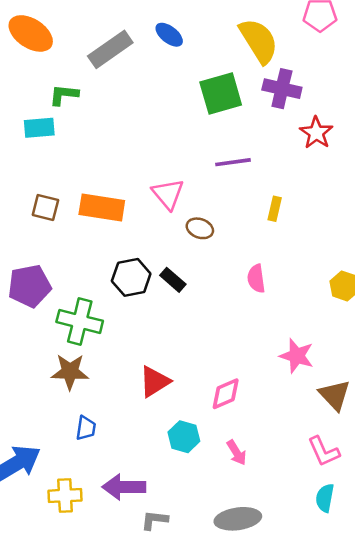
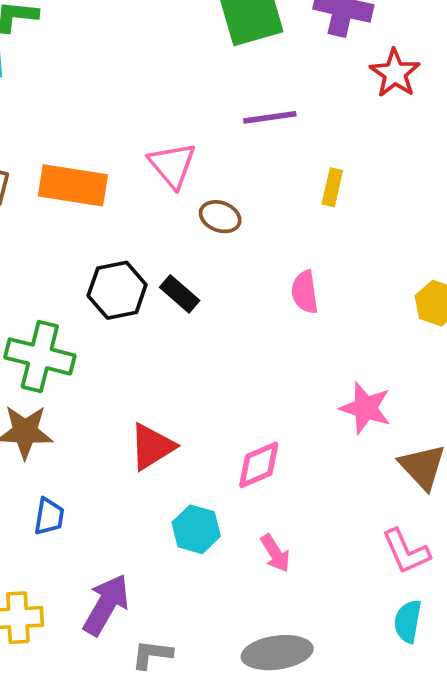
purple arrow: (124, 487) -> (106, 605), turned 120

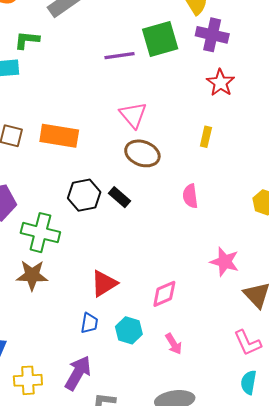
red star: (395, 73) -> (220, 83), moved
purple line: (270, 117) -> (120, 56), moved
pink triangle: (172, 165) -> (133, 115), moved
brown ellipse: (220, 217) -> (142, 153), size x1.5
blue trapezoid: (49, 516) -> (89, 323), moved

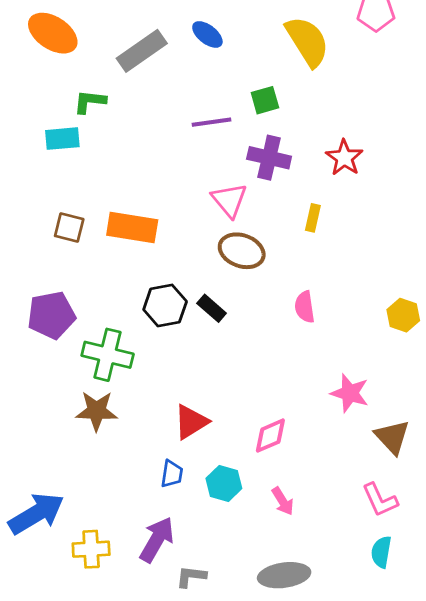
purple cross: (212, 35) -> (269, 158), moved
green square: (160, 39) -> (265, 100), size x0.6
yellow rectangle: (206, 137) -> (313, 218), moved

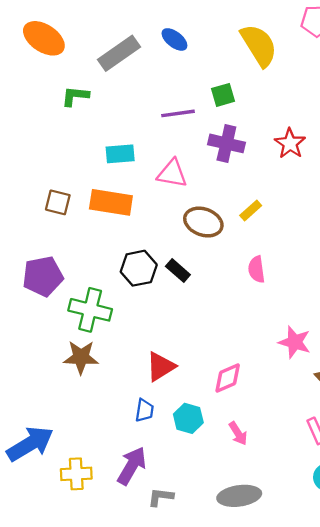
cyan rectangle: (62, 139) -> (120, 154), moved
pink triangle: (229, 200) -> (172, 173), moved, turned -40
yellow rectangle: (313, 218) -> (251, 210), moved, turned 35

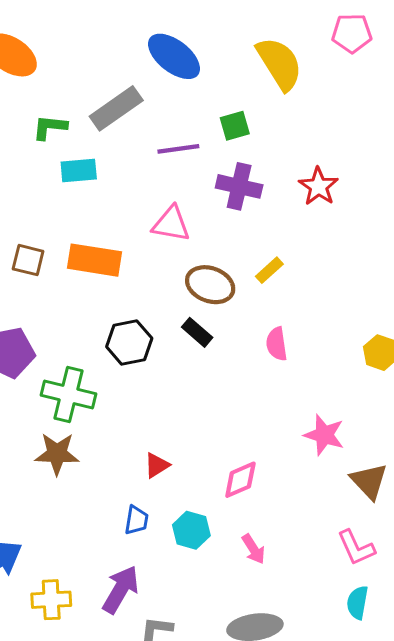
blue ellipse: (174, 39) -> (174, 56), size x1.6
gray rectangle: (119, 53) -> (116, 108), moved
cyan rectangle: (120, 154) -> (79, 171), moved
black rectangle: (178, 271) -> (197, 332), moved
red triangle: (161, 366) -> (157, 465), size x0.7

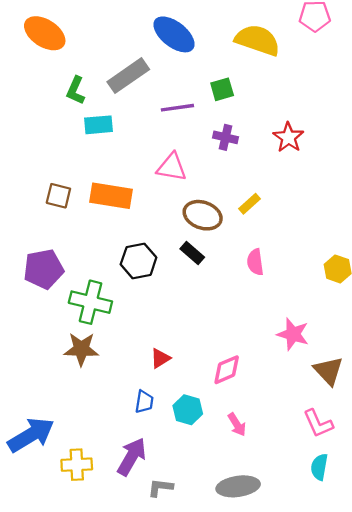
yellow semicircle: (279, 64) -> (258, 40), turned -39
green L-shape: (50, 127) -> (76, 90), turned -72
purple cross: (239, 186) -> (225, 137), size x0.7

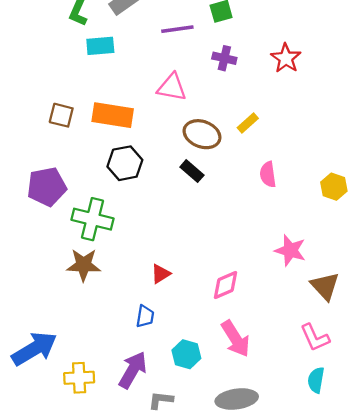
black hexagon: (139, 261) -> (125, 163), moved
pink semicircle: (255, 262) -> (268, 174), moved
cyan hexagon: (188, 410) -> (186, 354), moved
pink arrow: (237, 425) -> (236, 339), size x1.6

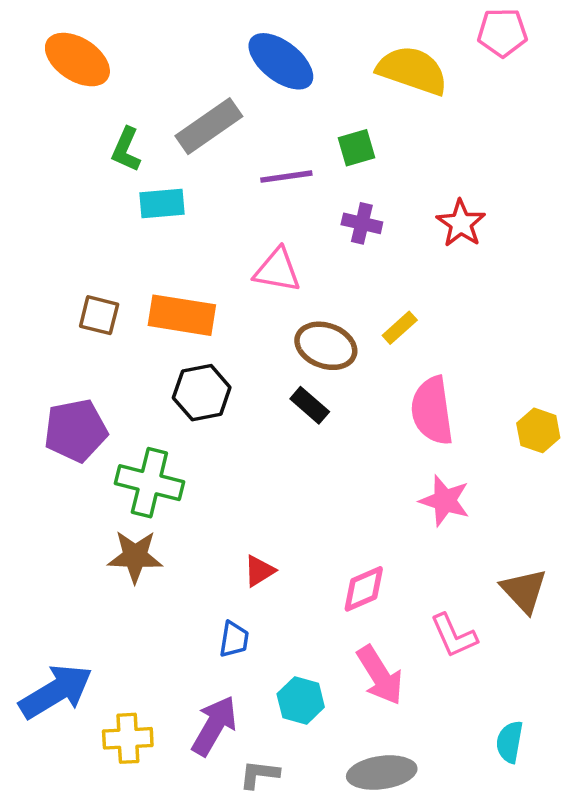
pink semicircle: (268, 174) -> (432, 411), size x1.6
pink star: (290, 250) -> (445, 501), moved
pink L-shape: (315, 338) -> (454, 636), moved

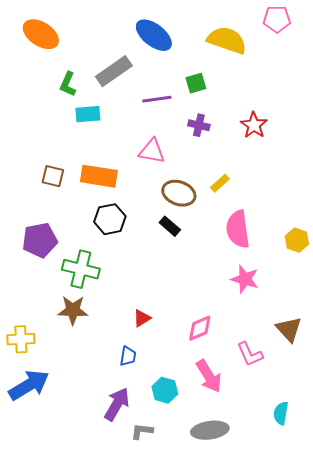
yellow cross: (128, 738) -> (21, 339), moved

